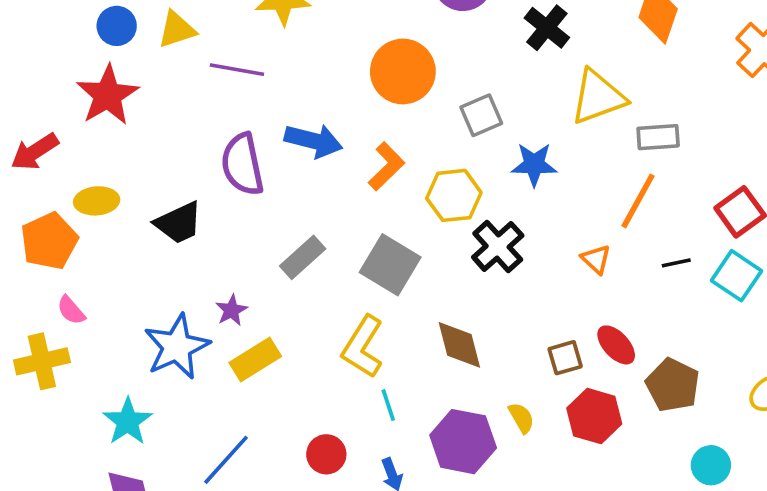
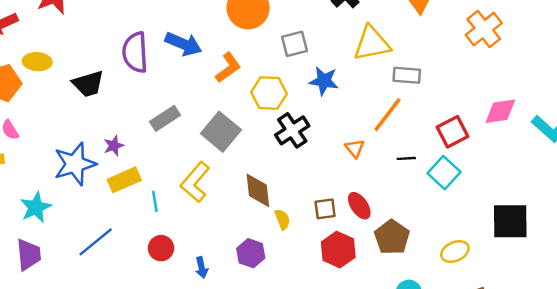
cyan line: (388, 405) -> (155, 201), moved
yellow semicircle: (521, 418) -> (282, 219), moved
purple hexagon: (463, 442) -> (251, 253), size x0.7

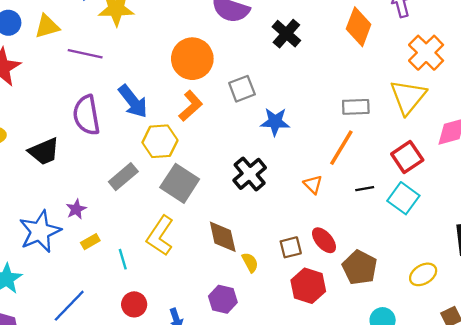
yellow triangle: (372, 43) -> (408, 97), moved, turned -33
blue arrow: (183, 44) -> (133, 101), turned 36
orange L-shape: (228, 68) -> (191, 106), moved
yellow hexagon: (269, 93) -> (160, 141), moved
yellow rectangle: (124, 180) -> (90, 242), size x0.6

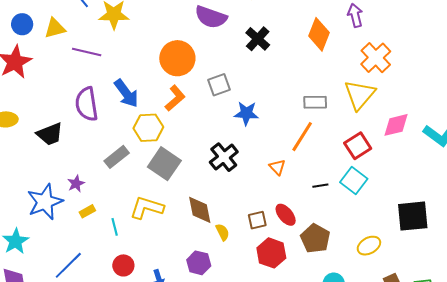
black line: (365, 189) -> (320, 186), moved
yellow L-shape: (160, 236) -> (147, 208), turned 72

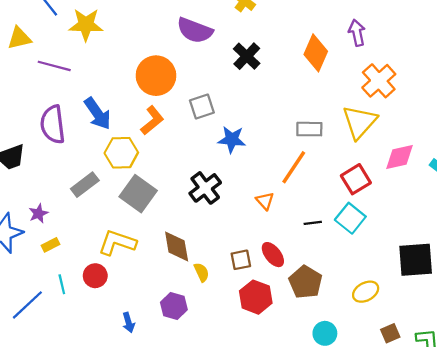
cyan line: (115, 227) -> (62, 284), moved
red circle: (123, 265) -> (95, 276), moved

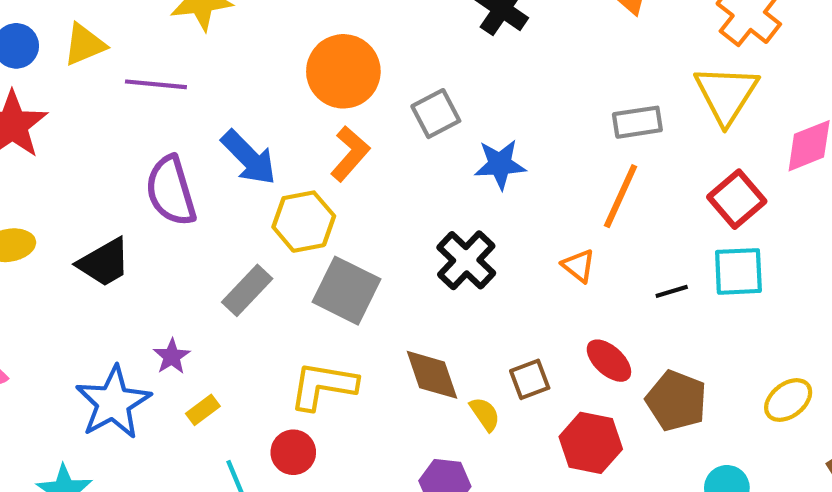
cyan square: (350, 218) -> (738, 271), turned -32
brown square: (241, 260) -> (530, 379), moved

